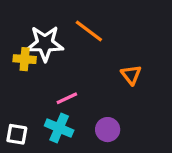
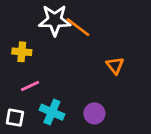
white star: (45, 43) -> (55, 20), moved
pink line: (67, 98) -> (30, 86), moved

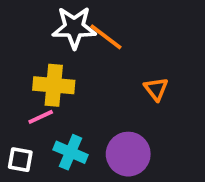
yellow cross: (22, 52) -> (54, 85), moved, size x1.5
purple circle: (94, 113) -> (128, 154), size x1.5

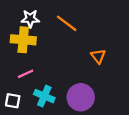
white star: (74, 28) -> (30, 19), moved, size x0.7
yellow cross: (54, 85) -> (23, 40), moved

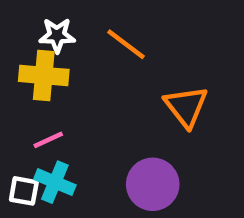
orange triangle: (98, 56) -> (186, 107), size x1.5
cyan cross: (44, 96) -> (55, 182), moved

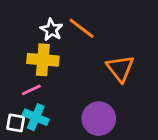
white star: (57, 35) -> (51, 30), moved, turned 30
yellow cross: (44, 75) -> (43, 60), moved

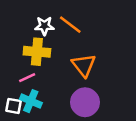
white star: (51, 30) -> (44, 26), turned -30
orange triangle: (120, 68) -> (84, 65), moved

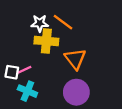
yellow cross: (37, 52) -> (46, 41), moved
white square: (14, 106) -> (12, 72), moved

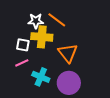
white square: (12, 72) -> (23, 45), moved
cyan cross: (27, 91) -> (41, 77), moved

